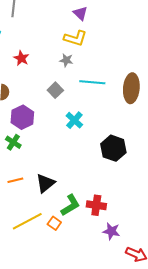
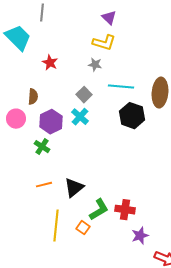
cyan cross: (74, 120) -> (80, 117), moved
black hexagon: (113, 148) -> (132, 116), moved
yellow line: (27, 221) -> (56, 226), turned -56
purple star: (111, 231) -> (140, 236), turned -30

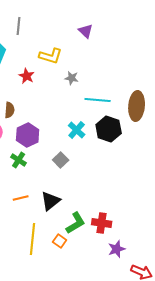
yellow L-shape: (104, 43) -> (51, 56), moved
gray square: (84, 95) -> (61, 160), moved
cyan cross: (80, 117) -> (77, 130), moved

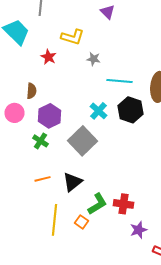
gray square: (61, 160) -> (82, 141), size x1.8

